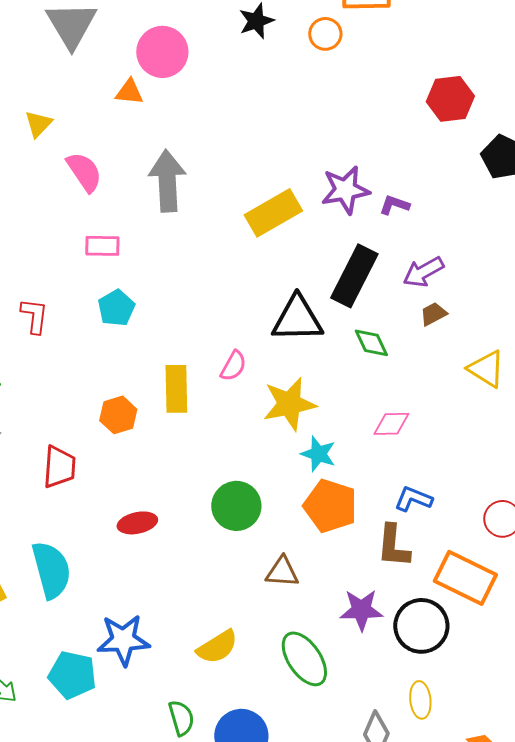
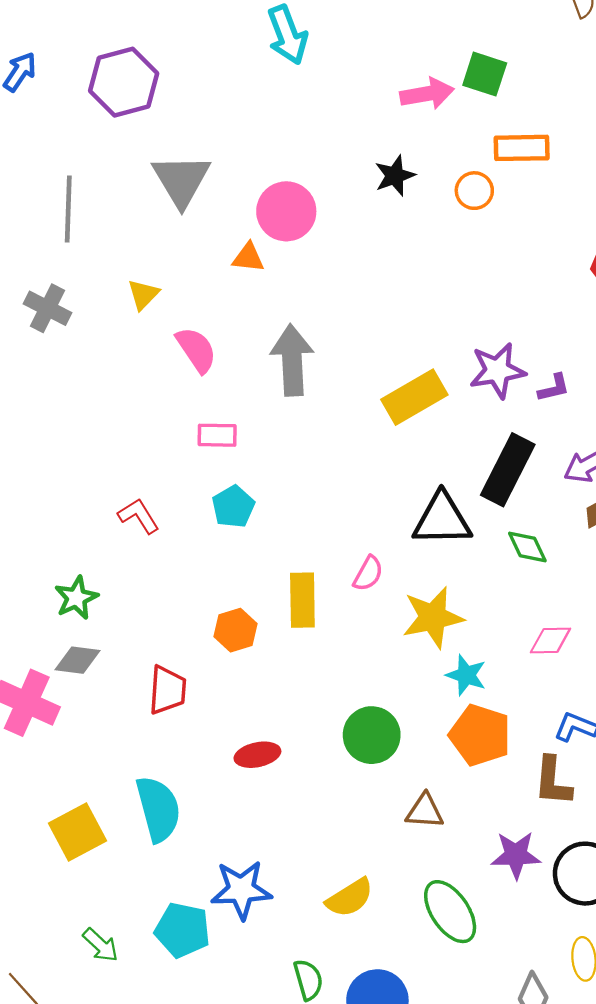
purple L-shape: (394, 205) -> (554, 388), turned 148
red L-shape: (34, 316) -> (139, 516), turned -39

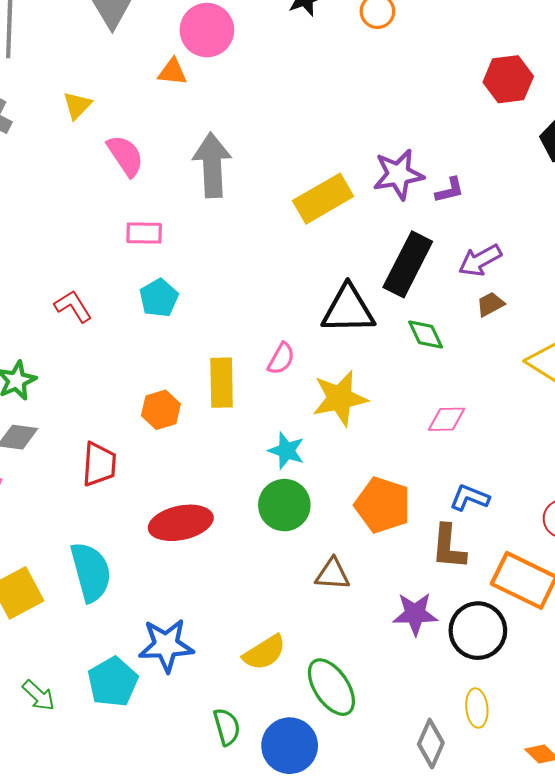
cyan star: (466, 675) -> (286, 451), moved
red ellipse: (257, 755) -> (181, 523), size x1.5
green ellipse: (450, 912) -> (331, 687), moved
cyan pentagon: (182, 930) -> (113, 682), turned 30

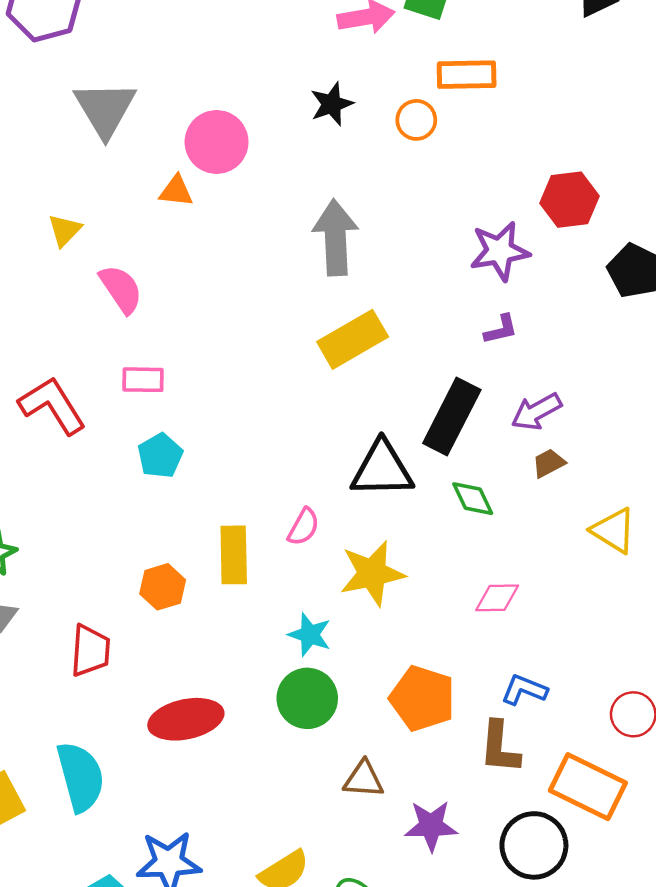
gray arrow: (212, 165) -> (335, 238), moved
purple star: (398, 174) -> (500, 251), moved
red L-shape: (73, 306) -> (52, 405), moved, size x1.5
purple star: (415, 614) -> (431, 826), moved

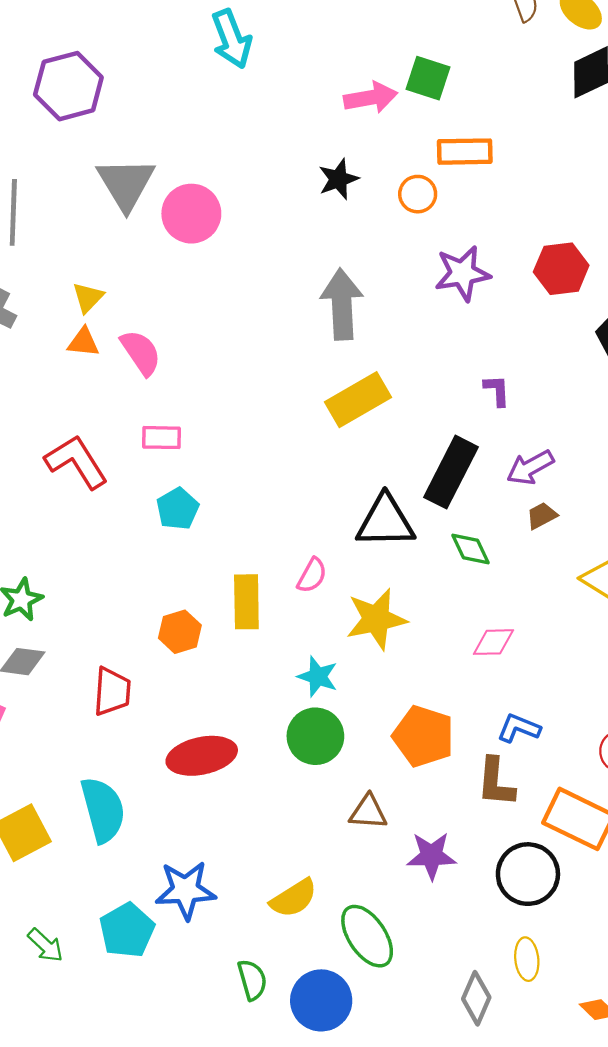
pink circle: (217, 142) -> (191, 214), moved
orange triangle: (176, 191) -> (83, 342), moved
purple star: (500, 251) -> (462, 273), moved
purple L-shape: (501, 329) -> (497, 390), turned -80

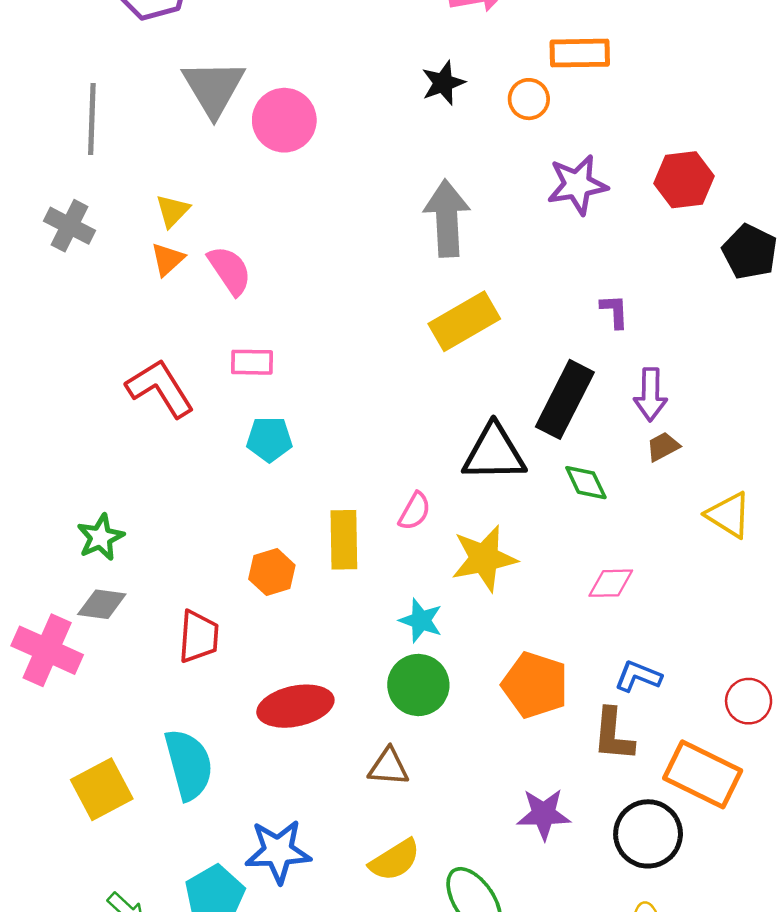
orange triangle: (83, 342) -> (168, 259), turned -48
purple arrow: (530, 467) -> (650, 395), turned -60
cyan pentagon: (178, 509) -> (269, 439), turned 30
brown triangle: (368, 812) -> (389, 767), moved

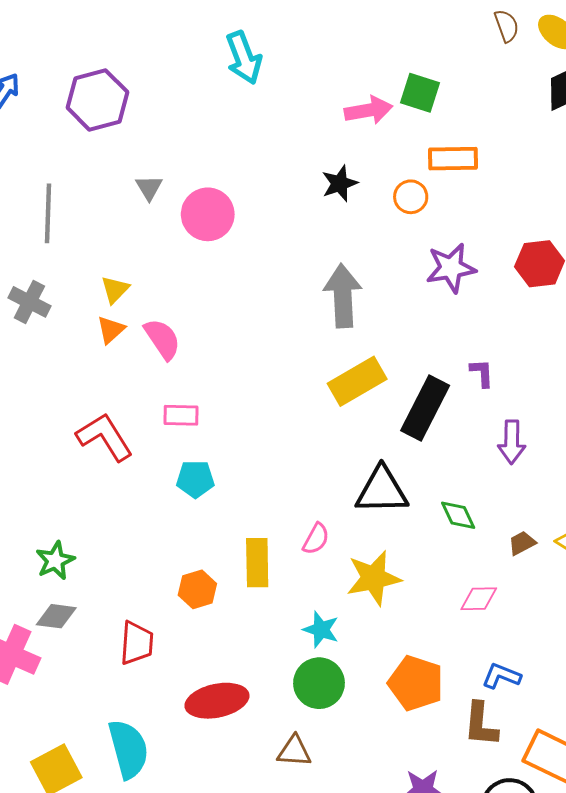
gray triangle: (214, 88) -> (149, 188), size x0.5
black rectangle: (565, 399) -> (425, 408), moved
brown trapezoid: (663, 447) -> (522, 543), moved

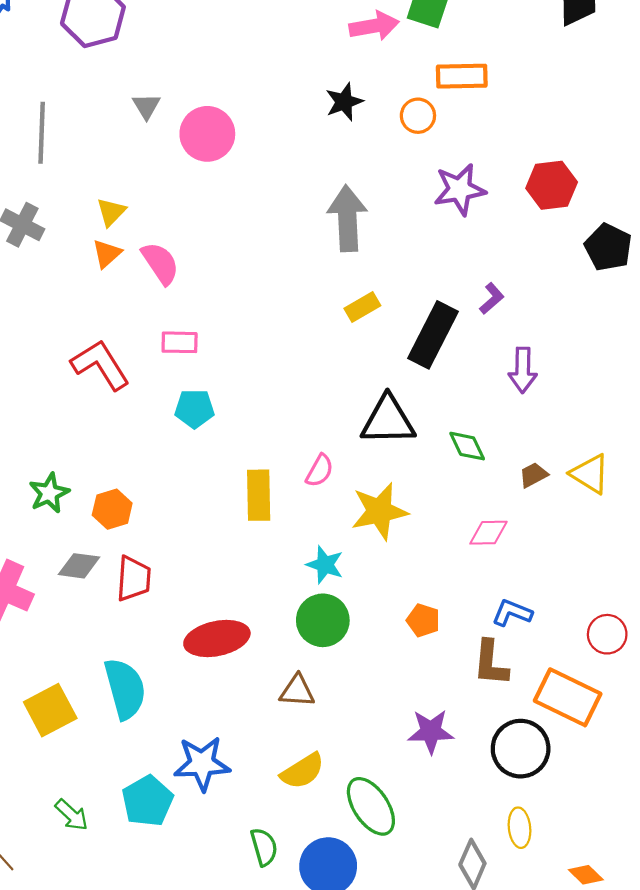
purple L-shape: (482, 373) -> (492, 299), turned 52
yellow rectangle: (357, 381) -> (362, 307), size x0.6
orange hexagon: (197, 589) -> (112, 509), moved
gray diamond: (56, 616) -> (79, 566), moved
orange pentagon: (416, 683) -> (423, 620), size x0.6

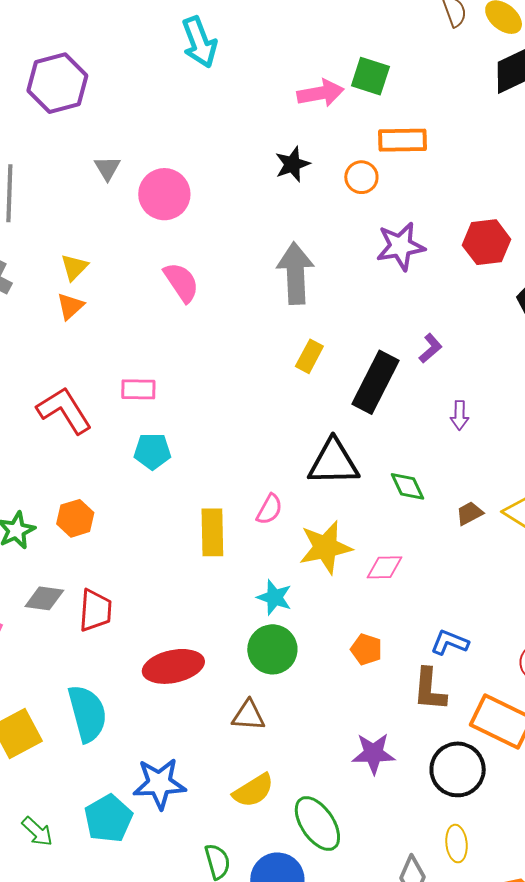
pink semicircle: (160, 263) -> (181, 282), moved
yellow rectangle: (362, 307) -> (309, 356), turned -32
purple arrow: (523, 370) -> (460, 415), size x0.7
orange hexagon: (112, 509) -> (75, 518), moved
pink diamond: (489, 533) -> (384, 567), moved

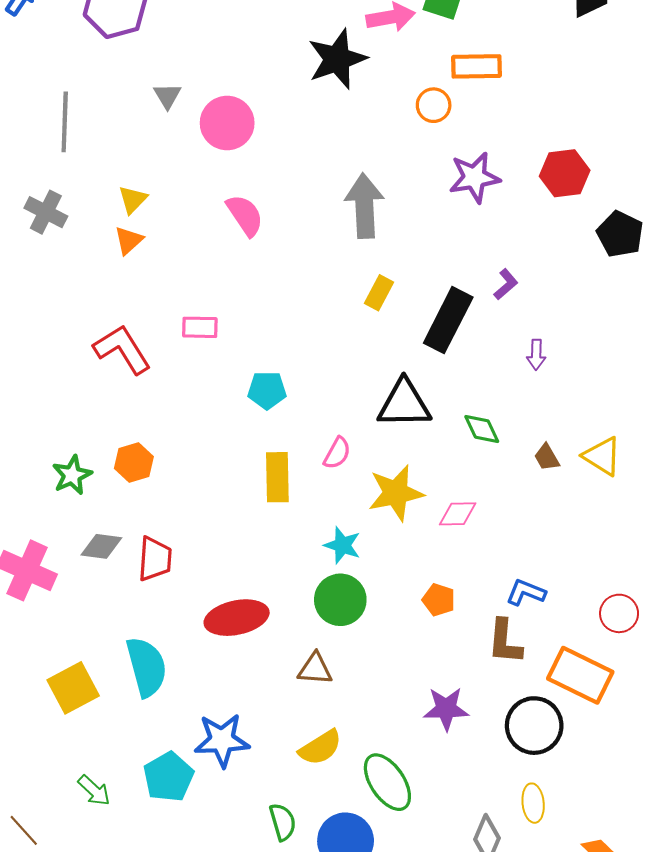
black star: (292, 164) -> (337, 59), moved, size x1.6
cyan pentagon: (152, 451) -> (267, 390), moved
brown trapezoid: (470, 513) -> (547, 457), turned -92

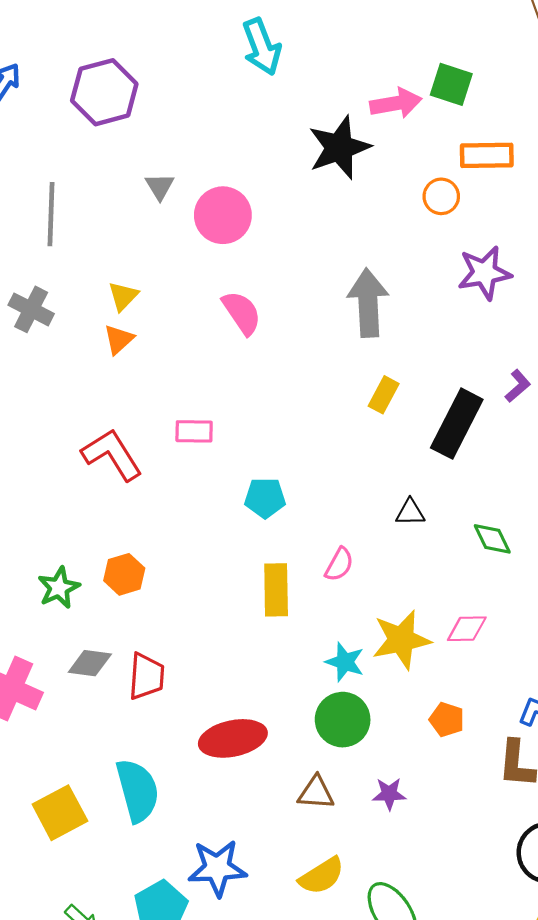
black triangle: (404, 404) -> (410, 512), size x0.5
yellow star: (396, 493) -> (401, 640), moved
purple star: (446, 709) -> (389, 794), moved, size x0.7

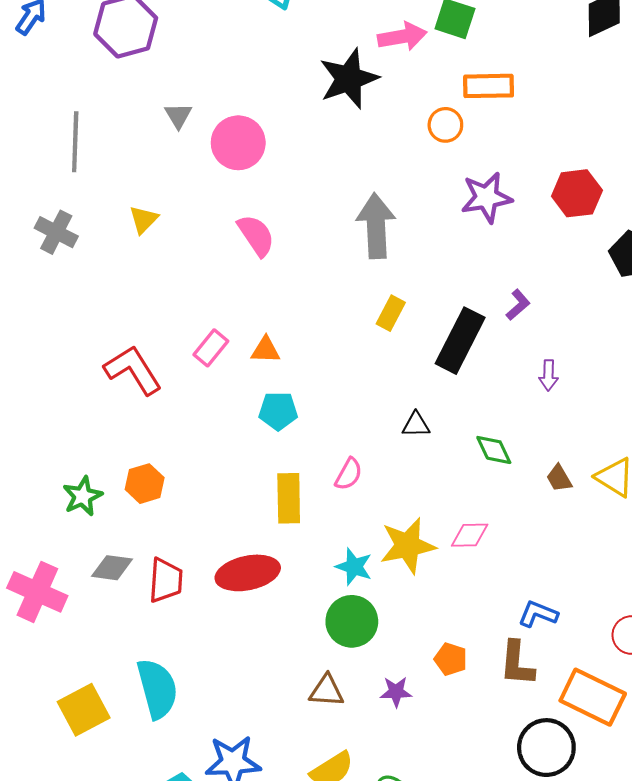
orange triangle: (119, 339) -> (266, 350), moved, turned 44
pink rectangle: (194, 431) -> (211, 348), turned -52
orange pentagon: (447, 720) -> (451, 659), moved
red ellipse: (233, 738) -> (248, 573), moved

